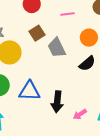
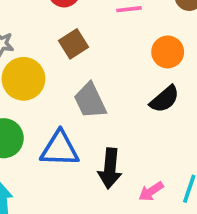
gray trapezoid: (57, 48) -> (90, 101), moved

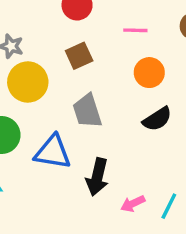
orange circle: (168, 52) -> (149, 73), moved

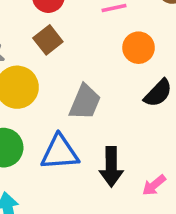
brown square: (79, 56) -> (48, 40), moved
gray trapezoid: (87, 111) -> (85, 102), turned -126

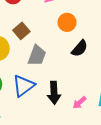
brown square: (48, 40) -> (21, 31), moved
blue triangle: (60, 152) -> (24, 86), turned -30

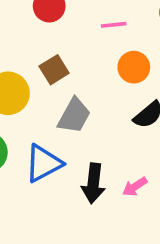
pink arrow: (79, 102) -> (135, 187), moved

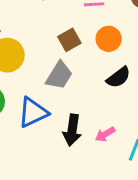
brown square: (54, 70) -> (69, 40), moved

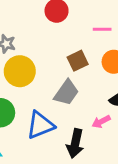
pink arrow: (105, 134) -> (101, 122), moved

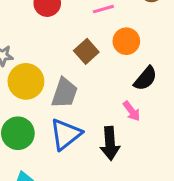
gray trapezoid: (66, 93) -> (64, 93), moved
pink arrow: (101, 122) -> (132, 111), turned -84

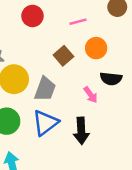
black semicircle: (145, 78) -> (111, 79), turned 55
pink arrow: (132, 111) -> (91, 95), moved

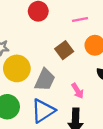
pink arrow: (91, 95) -> (78, 91), moved

